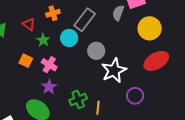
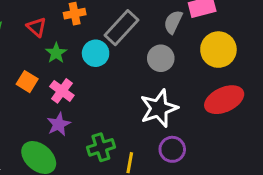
gray circle: (96, 51) -> (161, 58), moved
purple circle: (135, 96) -> (172, 149), moved

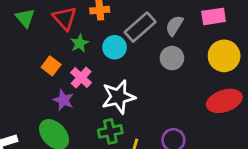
gray semicircle: (173, 22) -> (174, 26), moved
red triangle: (37, 27) -> (65, 18), size x1.4
white star: (159, 108) -> (118, 97), moved
purple star: (59, 124) -> (63, 100), moved, turned -30

